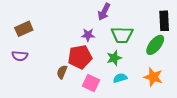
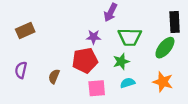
purple semicircle: (20, 56) -> (21, 70), moved, turned 98
brown semicircle: (62, 72) -> (54, 76), moved
pink square: (91, 83) -> (97, 88), turned -30

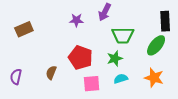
purple star: (93, 37) -> (76, 20), moved
red pentagon: (85, 60) -> (80, 57), turned 30
purple semicircle: (21, 70) -> (16, 77), moved

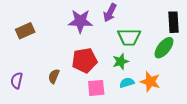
purple star: (76, 20) -> (80, 21), size x1.6
red pentagon: (80, 57) -> (84, 60), turned -30
orange star: (154, 78) -> (150, 82), moved

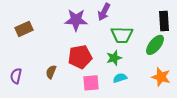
orange star: (150, 82) -> (161, 77), moved

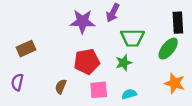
brown rectangle: (24, 29) -> (26, 49), moved
brown semicircle: (51, 72) -> (61, 87), moved
cyan semicircle: (120, 78) -> (129, 94), moved

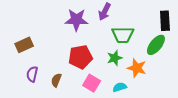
purple semicircle: (17, 82) -> (32, 74), moved
orange star: (175, 83) -> (137, 68), moved
pink square: (99, 90) -> (92, 83), turned 36

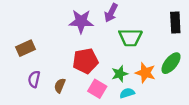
green ellipse: (156, 45) -> (171, 63), moved
green star: (115, 58) -> (120, 74), moved

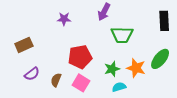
purple star: (81, 21) -> (64, 19), moved, size x0.6
purple semicircle: (34, 79) -> (32, 74), turned -140
pink square: (97, 89) -> (81, 83), moved

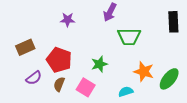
red pentagon: (80, 57) -> (59, 60), moved, turned 30
green ellipse: (160, 59) -> (169, 79), moved
green star: (112, 69) -> (99, 64), moved

